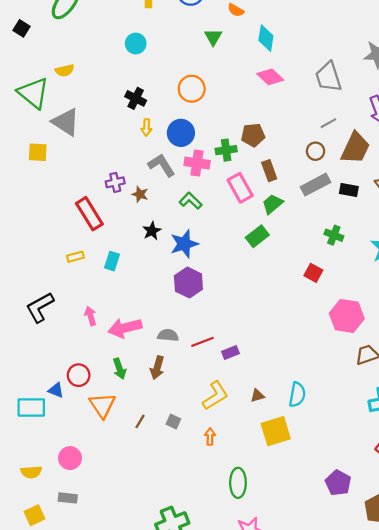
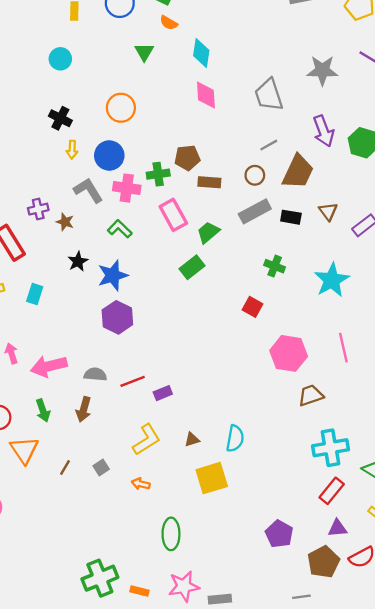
pink diamond: (270, 77) -> (206, 95), turned 44
brown rectangle: (269, 171) -> (209, 182), moved, turned -66
gray square: (173, 421) -> (101, 468), turned 32
orange arrow: (210, 437) -> (141, 484), turned -77

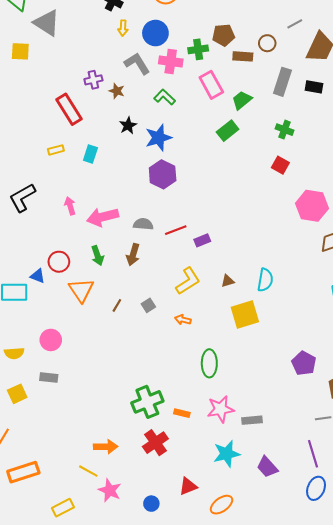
brown circle: (255, 175) -> (267, 43), moved
gray rectangle: (255, 211) -> (282, 82), turned -44
green cross: (275, 266) -> (285, 130), moved

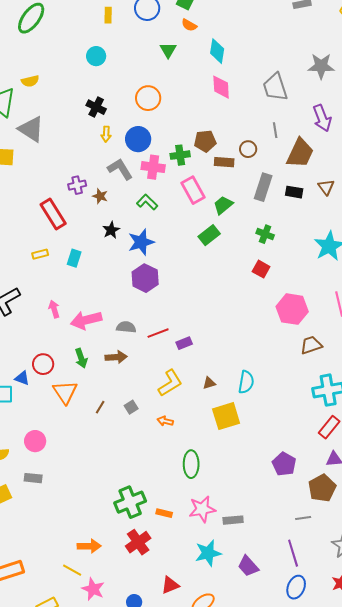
gray line: (295, 24) -> (275, 130), turned -70
brown arrow: (133, 255) -> (116, 357), turned -110

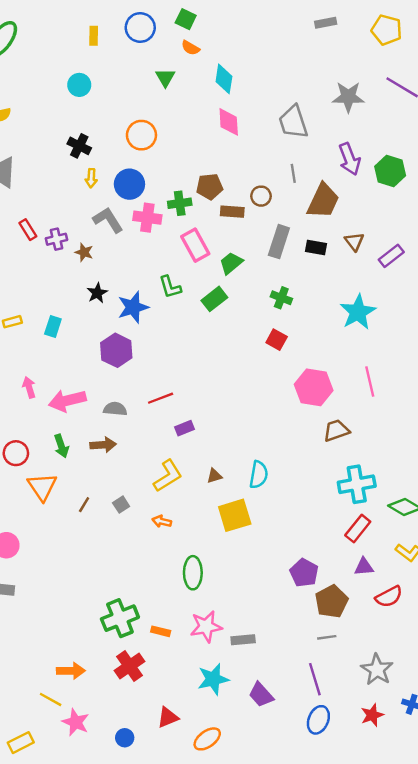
green L-shape: (147, 202) -> (170, 287), moved, turned -150
red rectangle: (53, 214) -> (28, 230), moved, size x0.6
purple hexagon: (145, 278) -> (116, 350), moved
red line: (158, 333) -> (161, 398), moved
brown pentagon: (322, 488) -> (332, 601), moved

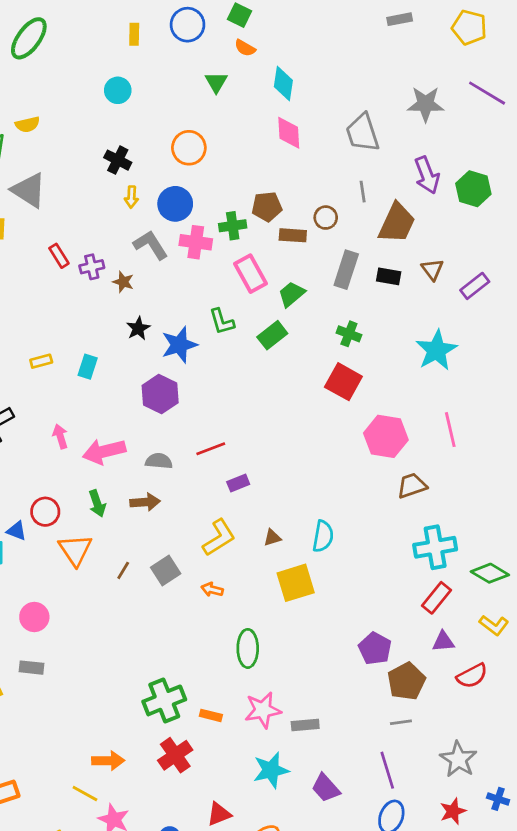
red square: (277, 340) -> (343, 382), size x1.5
gray square: (121, 505) -> (166, 570), size x1.5

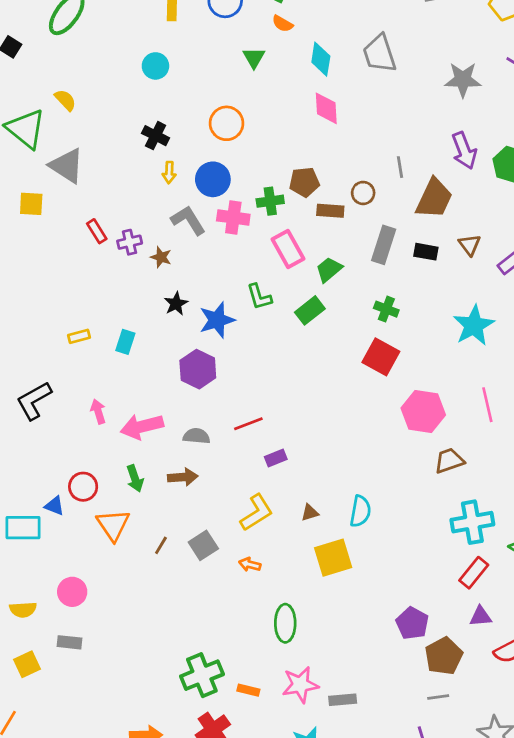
yellow semicircle: (27, 125) -> (65, 100), turned -120
gray trapezoid: (363, 133) -> (379, 54), moved

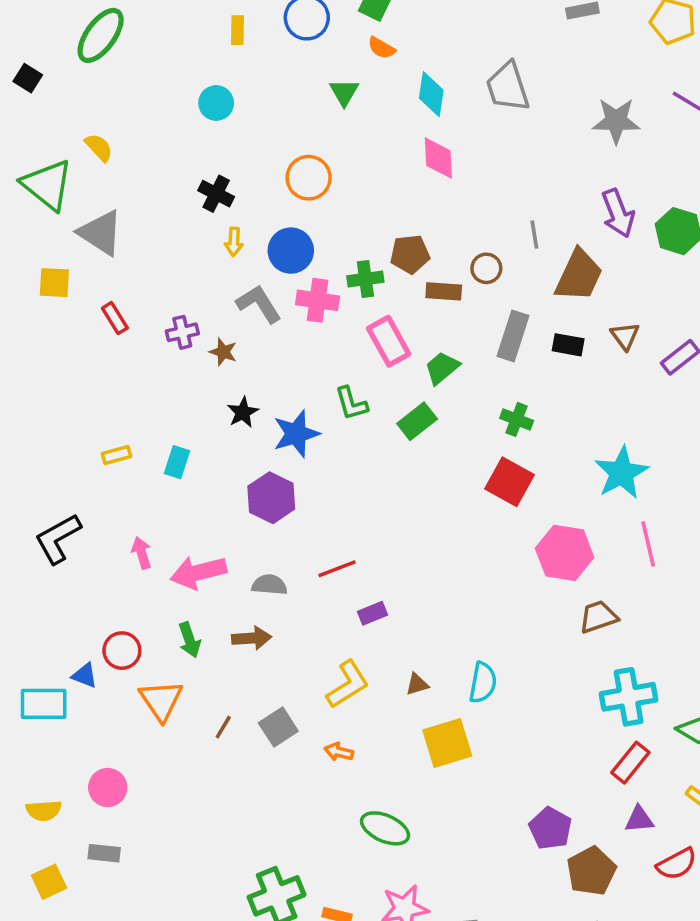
red rectangle: (97, 231) -> (115, 318), moved
cyan star: (474, 325) -> (621, 473), moved
green ellipse: (285, 623) -> (385, 828), turned -66

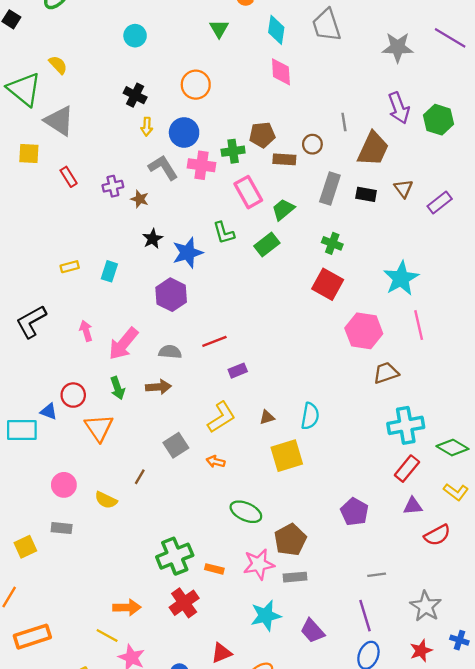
pink arrow: (198, 572) -> (123, 344), turned -36
brown line: (223, 727) -> (140, 477), moved
yellow semicircle: (44, 811) -> (106, 500), moved, turned 30
brown pentagon: (591, 871) -> (290, 540), moved

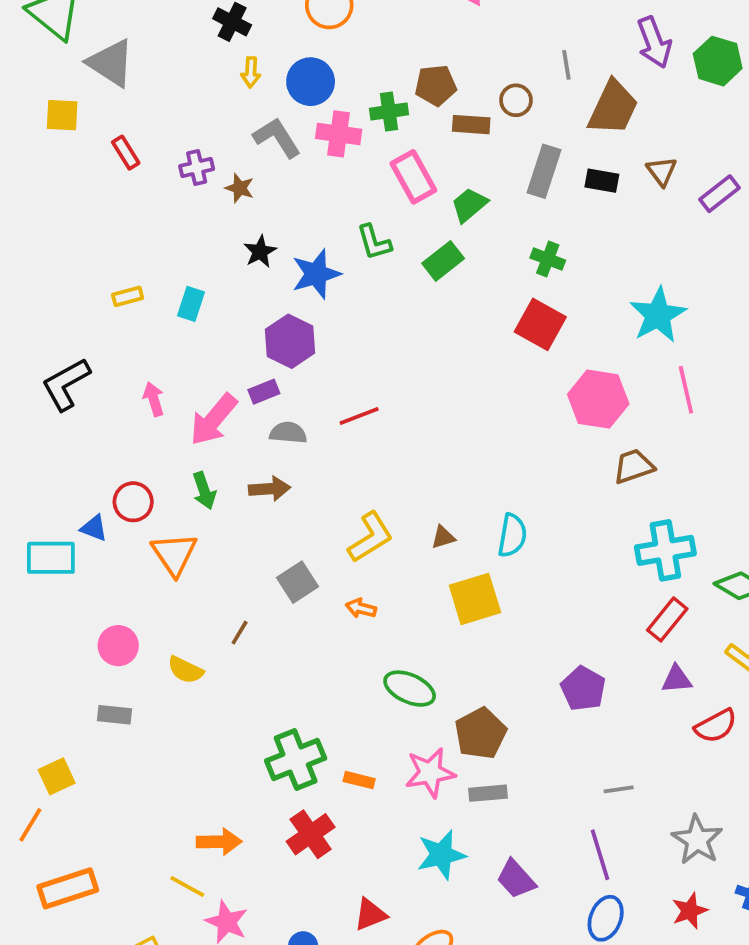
purple rectangle: (238, 371) -> (264, 392), moved
yellow square: (25, 547) -> (57, 776), moved

